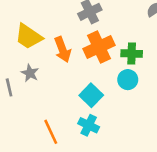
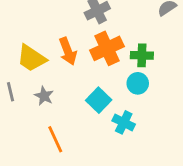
yellow trapezoid: (29, 37) -> (31, 58), moved
gray star: (30, 73) -> (44, 96), moved
cyan cross: (89, 125) -> (124, 122), moved

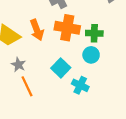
orange cross: (107, 48) -> (67, 28), turned 35
orange line: (55, 139) -> (27, 86), moved

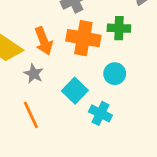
green cross: (94, 33) -> (119, 28), moved
gray star: (18, 65) -> (34, 74), moved

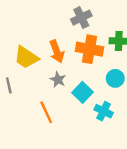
gray star: (34, 74) -> (58, 80), moved

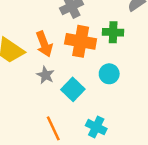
cyan cross: (104, 111) -> (96, 127), moved
orange line: (46, 112) -> (53, 128), moved

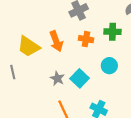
orange cross: (81, 41) -> (86, 39), size x0.6
gray star: (46, 75) -> (57, 78), moved

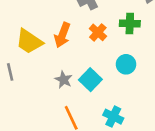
orange cross: (86, 39) -> (98, 32), turned 32
orange arrow: (56, 41) -> (62, 35), turned 42

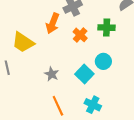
orange arrow: (62, 35) -> (53, 23), moved
cyan square: (90, 80) -> (84, 74), moved

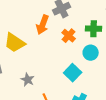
cyan circle: (103, 61) -> (91, 53), moved
gray star: (52, 74) -> (28, 80), moved

